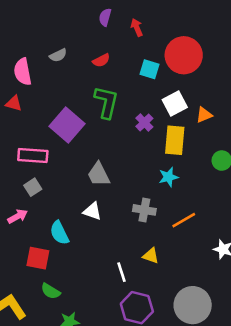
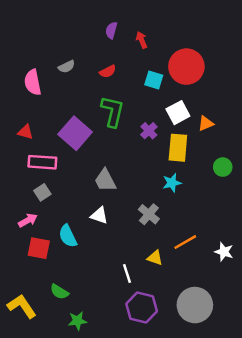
red triangle: (14, 103) -> (25, 132), moved
gray cross: (144, 210) -> (149, 214), turned 30
orange line: (184, 220) -> (185, 242), moved
red square: (38, 258) -> (39, 248), moved

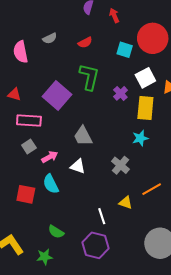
pink arrow: (28, 220) -> (50, 157), moved
green semicircle: (59, 292) -> (56, 232), moved
purple hexagon: (142, 307) -> (95, 245), moved
green star: (77, 321) -> (45, 257), moved

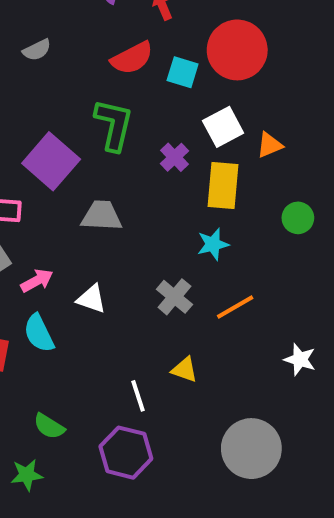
red semicircle: (85, 42) -> (132, 58), moved, size x1.5
gray trapezoid: (83, 136) -> (102, 216), moved, turned 120
orange line: (152, 189) -> (235, 307), moved

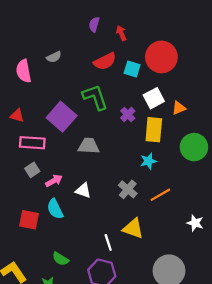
green L-shape: (114, 125) -> (95, 97), turned -32
green circle: (298, 218) -> (194, 147), size x1.6
yellow triangle: (185, 370) -> (133, 228), size x1.5

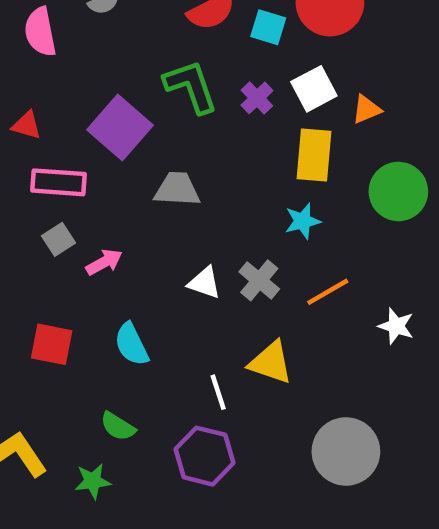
purple cross: (128, 114) -> (257, 98), moved
white triangle: (83, 190) -> (204, 283), moved
cyan semicircle: (55, 209) -> (132, 344), moved
white star: (195, 223) -> (396, 326), moved

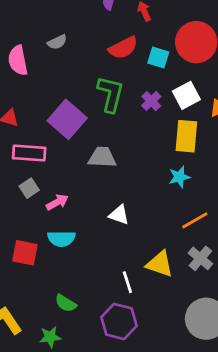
green L-shape: (191, 87) -> (111, 94), turned 33
gray cross: (259, 280) -> (200, 258), moved
cyan semicircle: (132, 344) -> (61, 239), moved, turned -64

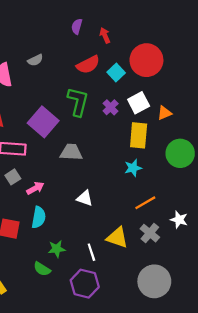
cyan square: (158, 58) -> (116, 72), turned 30
cyan semicircle: (61, 239) -> (39, 217), turned -80
green star: (50, 337) -> (57, 249), moved

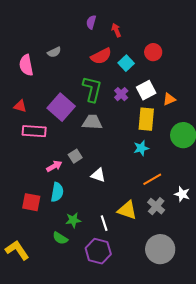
red circle: (146, 60) -> (153, 52), size x0.6
gray trapezoid: (71, 152) -> (92, 122), moved
gray square: (13, 177) -> (75, 156), moved

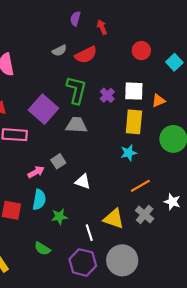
gray semicircle: (54, 52) -> (59, 51), moved
cyan square: (126, 63) -> (174, 62), moved
white square: (146, 90) -> (134, 91), turned 30
green star: (73, 220) -> (59, 217), moved
gray circle: (160, 249) -> (122, 260), moved

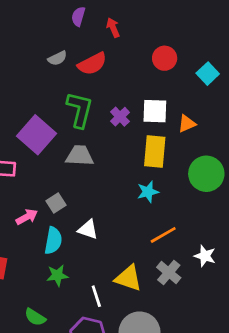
cyan semicircle: (39, 200) -> (53, 241), moved

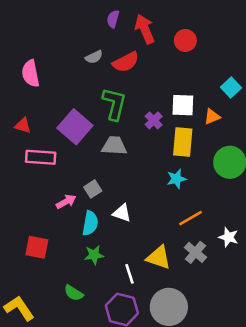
red arrow: (113, 28) -> (145, 29), size x1.6
red circle: (165, 58) -> (185, 40), moved
cyan square: (208, 74) -> (231, 87), moved
purple cross: (120, 117) -> (154, 120), moved

